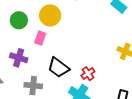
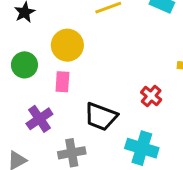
purple cross: (19, 58) -> (39, 119), turned -36
red cross: (88, 74) -> (151, 96), moved

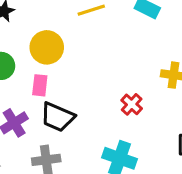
black trapezoid: (101, 117) -> (57, 117), moved

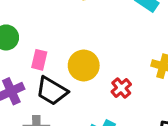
yellow circle: (47, 47) -> (84, 65), moved

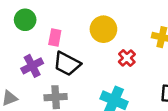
yellow circle: (84, 65) -> (103, 29), moved

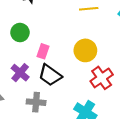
red cross: (127, 58) -> (102, 78), size x1.5
purple cross: (32, 66) -> (20, 73), turned -30

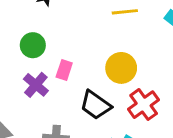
purple cross: (20, 73) -> (36, 85), moved
black trapezoid: (50, 75) -> (96, 105), moved

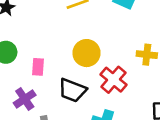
purple cross: (36, 85) -> (25, 99), moved, turned 30

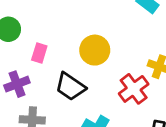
red cross: (114, 80) -> (134, 89), moved

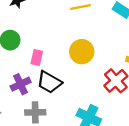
black trapezoid: (70, 87) -> (49, 82), moved

